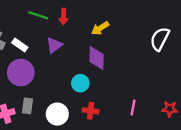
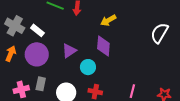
purple triangle: (54, 45) -> (69, 51), moved

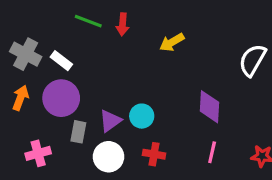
purple diamond: (103, 46) -> (210, 107), moved
purple triangle: (69, 51) -> (110, 121), moved
gray rectangle: (41, 84) -> (78, 132), moved

